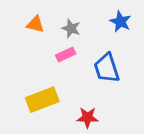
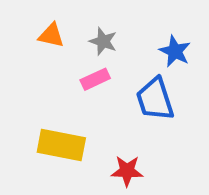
blue star: (120, 22) -> (175, 51), moved
yellow rectangle: (42, 100) -> (61, 145), turned 32

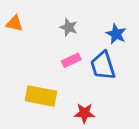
orange triangle: (51, 35) -> (15, 23), moved
pink rectangle: (95, 79) -> (71, 60), moved

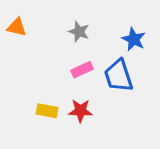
yellow rectangle: (41, 96) -> (47, 111), size x0.6
red star: (84, 113) -> (80, 111), moved

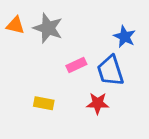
gray star: (79, 32) -> (48, 28), moved, size x1.5
red star: (80, 111) -> (98, 103), moved

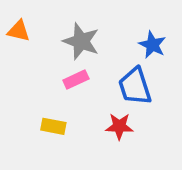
gray star: (48, 28) -> (81, 41), moved
pink rectangle: (76, 65) -> (76, 79), moved

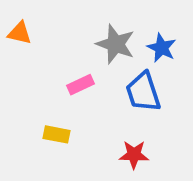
gray star: (81, 41) -> (115, 44), moved
red star: (119, 126) -> (134, 155), moved

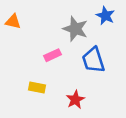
blue star: (162, 48) -> (105, 16), moved
red star: (134, 155) -> (75, 100), moved, turned -30

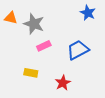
gray star: (75, 29) -> (34, 24), moved
blue trapezoid: (93, 60) -> (78, 50), turned 80

